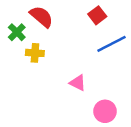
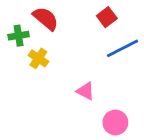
green cross: (17, 32) -> (19, 36), turned 36
yellow cross: (35, 53) -> (38, 58), turned 30

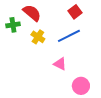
blue line: (122, 48) -> (69, 36), moved
yellow cross: (38, 58) -> (38, 37), moved

